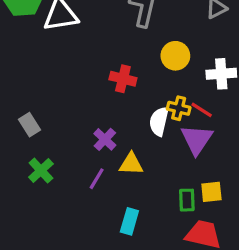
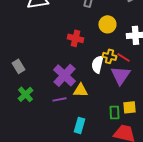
purple cross: (105, 139) -> (64, 75), size x1.6
purple line: (97, 179) -> (59, 99), turned 48

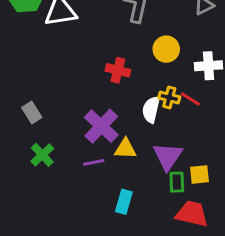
purple triangle: (120, 75) -> (168, 156), moved

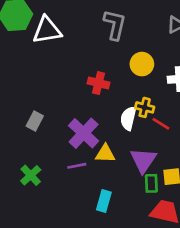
red line: (190, 99) -> (161, 124), moved
gray rectangle: (32, 113) -> (35, 121), moved, turned 60
green cross: (42, 155) -> (31, 175), moved

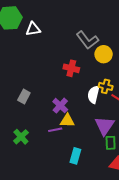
gray L-shape: (115, 25) -> (87, 40), moved, turned 130
white triangle: (47, 30) -> (33, 29), size x0.7
purple cross: (84, 133) -> (60, 106), size x0.7
yellow triangle: (105, 154) -> (67, 121), moved

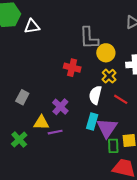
gray L-shape: (87, 40) -> (89, 38), turned 35
yellow cross: (106, 86) -> (109, 76), moved, turned 32
yellow triangle: (67, 121) -> (41, 123), moved
cyan rectangle: (75, 156) -> (92, 122), moved

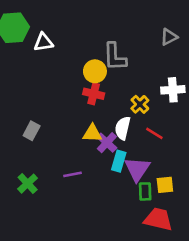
yellow circle: (106, 53) -> (95, 71), moved
purple cross: (60, 107) -> (107, 143), moved
yellow triangle: (41, 123) -> (92, 133), moved

